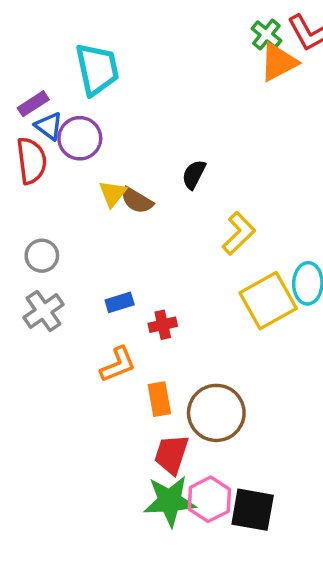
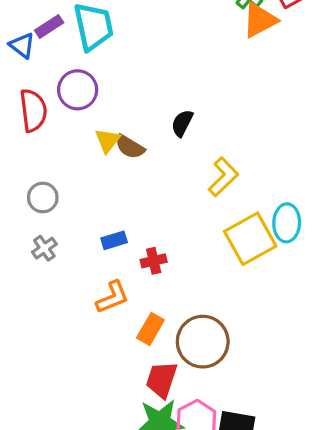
purple rectangle: (33, 104) -> (49, 26), moved
blue triangle: (49, 126) -> (22, 45), moved
gray cross: (44, 311) -> (44, 248), size x0.7
orange rectangle: (159, 399) -> (150, 329), turned 40

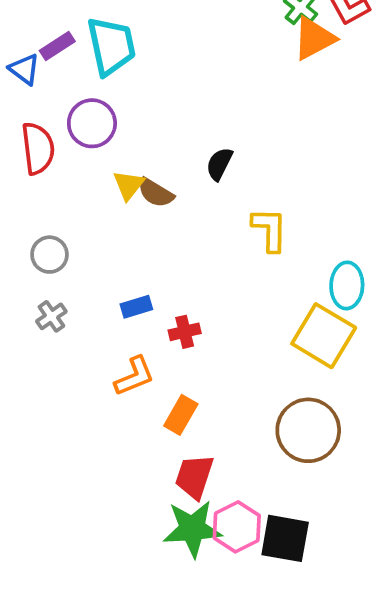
yellow L-shape: (223, 177) -> (270, 229), turned -45
yellow square: (250, 239) -> (324, 336), moved, turned -30
brown circle: (203, 342) -> (308, 430), moved

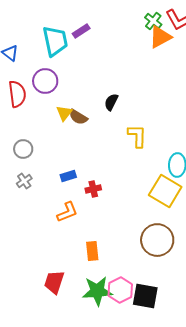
purple rectangle: (57, 46) -> (81, 31), moved
orange rectangle: (181, 415) -> (92, 251), moved, turned -36
red trapezoid: (194, 477) -> (54, 282), moved

